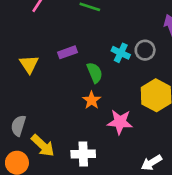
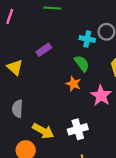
green semicircle: (95, 73) -> (82, 63), moved
pink star: (120, 122) -> (101, 96), turned -30
gray semicircle: (18, 126) -> (17, 109), moved

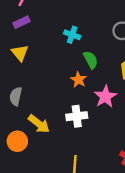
cyan cross: (87, 39) -> (72, 35), moved
purple rectangle: (44, 50) -> (22, 22), moved
white cross: (78, 129) -> (77, 116), moved

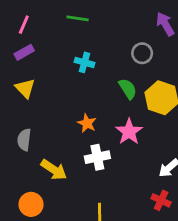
green semicircle: (91, 60) -> (128, 89), moved
orange star: (78, 80) -> (87, 123), moved
orange circle: (17, 141) -> (31, 204), moved

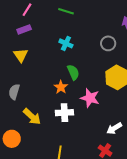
green semicircle: (128, 89) -> (73, 72), moved
pink star: (129, 132) -> (90, 98), turned -30

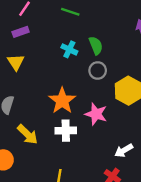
gray circle: (108, 43) -> (98, 71), moved
green semicircle: (73, 72) -> (96, 45), moved
orange star: (61, 87) -> (62, 101), size x1.6

